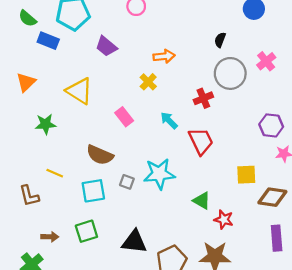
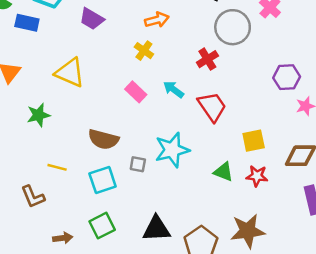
pink rectangle: (124, 117) -> (136, 92), moved
yellow square: (246, 175) -> (254, 141), moved
red star: (224, 220) -> (257, 176), moved

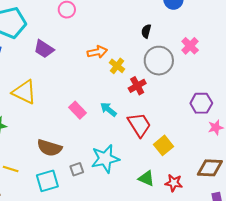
yellow cross: (144, 51) -> (117, 66), moved
yellow square: (254, 141) -> (164, 145), moved, turned -30
gray square: (138, 164) -> (77, 169), turned -32

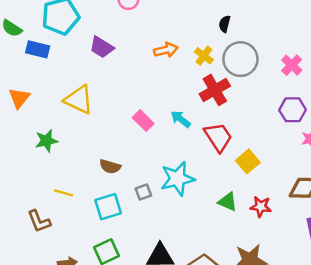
pink cross: (190, 46) -> (292, 65), moved
yellow cross: (117, 66) -> (204, 56), moved
red cross: (137, 86) -> (215, 90), size x1.4
brown semicircle: (50, 148) -> (110, 167), size x0.7

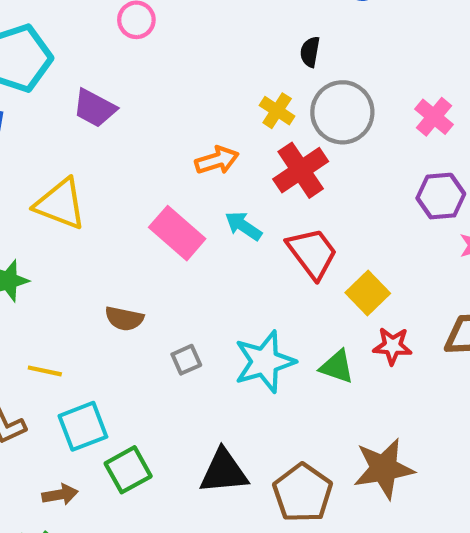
orange arrow: (166, 50) -> (217, 160), moved
pink rectangle: (143, 121) -> (177, 233), size x1.4
cyan star: (178, 179) -> (265, 362), moved
cyan square: (108, 207) -> (83, 426), moved
red star: (261, 207) -> (393, 346), moved

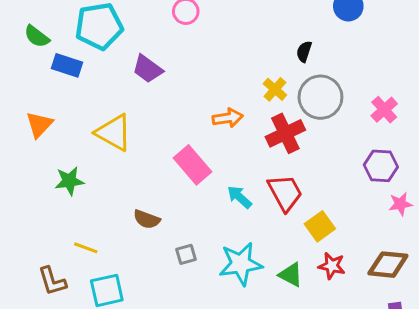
cyan arrow: (243, 226) -> (239, 197), moved

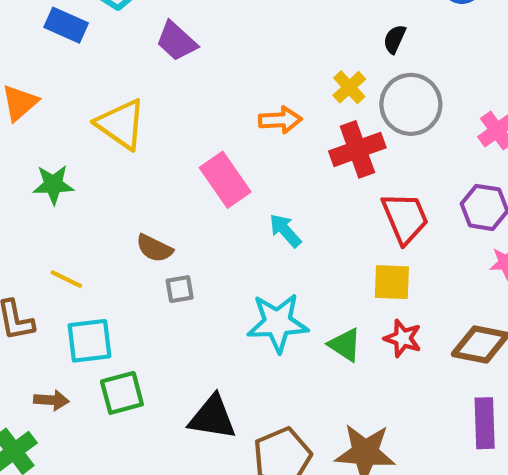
red trapezoid: (285, 193) -> (405, 218), moved
yellow square: (320, 226) -> (392, 282), turned 32
gray square: (186, 254) -> (180, 289), moved

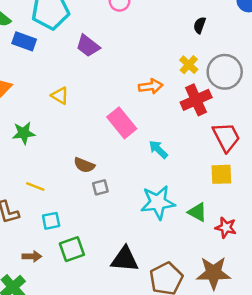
black semicircle: (395, 39) -> (200, 25), moved
yellow triangle: (121, 124) -> (60, 96), size x0.6
red star: (403, 338) -> (226, 227), moved
cyan square: (89, 341) -> (51, 221), size x0.7

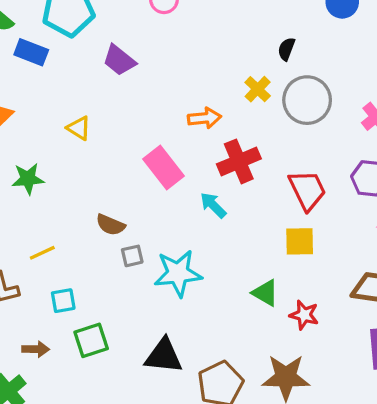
black semicircle: (200, 25) -> (286, 49), moved
red cross: (196, 100) -> (239, 161), moved
yellow line: (35, 187) -> (42, 253), turned -48
cyan star: (158, 202) -> (178, 273), moved

